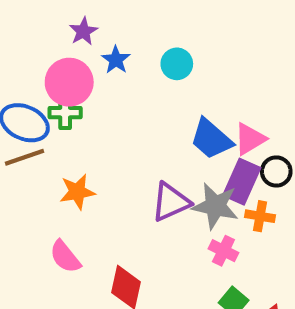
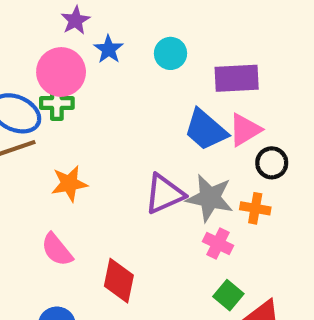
purple rectangle: (242, 182) -> (237, 78), moved, turned 63

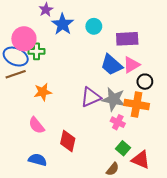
blue star: (109, 49) -> (63, 24), size x1.5
pink circle: (61, 72) -> (24, 39), moved
orange cross: (255, 208) -> (137, 104), size x1.6

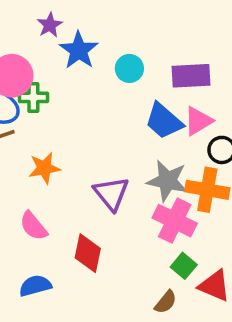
cyan circle: (94, 26) -> (129, 68), moved
purple triangle: (91, 97) -> (111, 193), moved, turned -45
pink cross: (118, 122) -> (175, 221), size x1.6
blue semicircle: (38, 160) -> (35, 286), turned -30

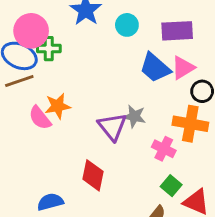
gray star: (167, 181) -> (134, 116), moved, size x0.7
pink cross: (175, 221) -> (164, 149), size x0.7
pink semicircle: (33, 226) -> (40, 118), moved

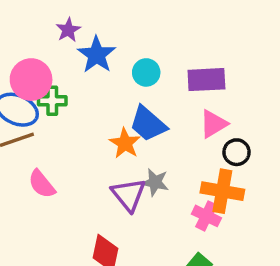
blue trapezoid: (155, 68) -> (148, 124), moved
orange star: (58, 106) -> (125, 143), moved, turned -30
pink cross: (164, 149) -> (206, 216), moved

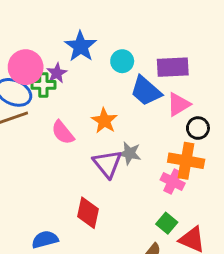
purple star: (68, 30) -> (57, 73), moved
blue trapezoid: (148, 124) -> (146, 91), moved
pink semicircle: (42, 184) -> (63, 132), moved

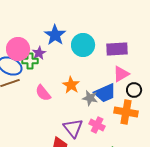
cyan circle: (122, 61) -> (83, 45), size x1.5
blue trapezoid: (146, 91) -> (105, 93), moved, turned -65
gray star: (130, 153) -> (90, 98), moved
purple triangle: (107, 164) -> (73, 128), moved
pink cross: (173, 182) -> (97, 125), moved

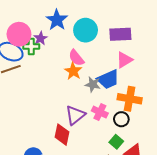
black circle: (134, 90) -> (121, 119), moved
pink semicircle: (43, 93) -> (76, 58), moved
purple triangle: (73, 128) -> (75, 115), turned 30

